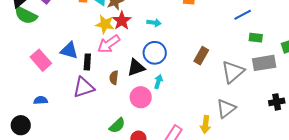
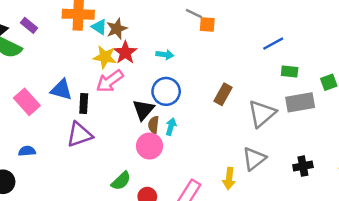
black triangle: (136, 68) -> (143, 110), turned -30
brown semicircle: (114, 78) -> (154, 125), moved
black cross: (277, 102) -> (303, 166), moved

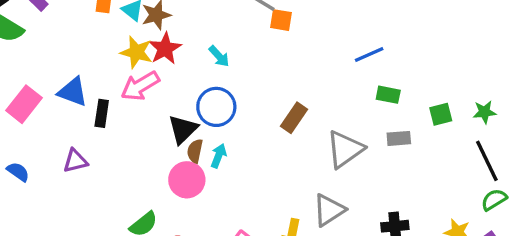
cyan arrow: (165, 55) -> (219, 56), turned 35
pink rectangle: (27, 102) -> (24, 104), turned 75
gray rectangle: (300, 102) -> (399, 138), size x0.6
purple triangle: (79, 135) -> (75, 161), moved, size x0.7
blue semicircle: (27, 151) -> (18, 172), turned 35

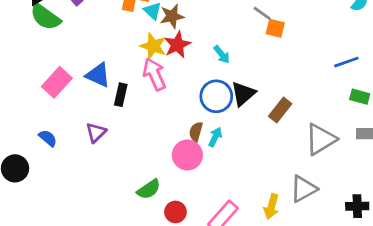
pink arrow: (140, 86) -> (154, 74), turned 92
black triangle: (183, 129) -> (243, 94), moved
purple triangle: (75, 161) -> (96, 133), turned -35

